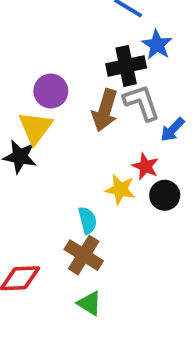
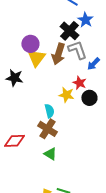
black cross: (126, 66) -> (69, 31), turned -36
yellow triangle: (35, 128) -> (36, 58), moved

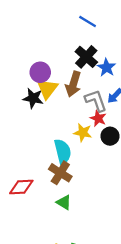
blue star: (85, 20) -> (106, 68), moved
gray L-shape: (77, 50) -> (96, 101), moved
black star: (14, 78) -> (33, 98), moved
cyan semicircle: (49, 111) -> (63, 151), size x1.5

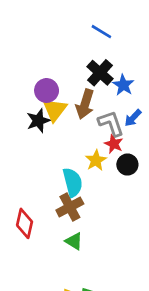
black star: (33, 98) -> (38, 121), turned -30
yellow star: (83, 133) -> (96, 160), turned 30
brown cross: (60, 173) -> (70, 207), turned 30
red diamond: (21, 187) -> (25, 223), turned -75

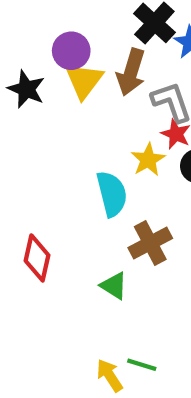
black star: (38, 121) -> (26, 89), moved, turned -30
brown cross: (70, 207) -> (150, 243), moved

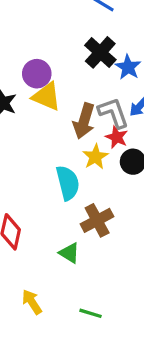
brown arrow: (131, 72) -> (84, 121), moved
yellow triangle: (84, 81) -> (47, 96), turned -44
yellow arrow: (110, 375) -> (32, 302), moved

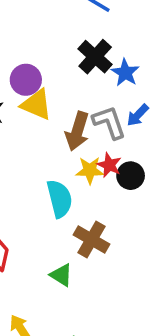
red star: (117, 137) -> (109, 165), moved
yellow star: (95, 157) -> (90, 170), turned 30
brown cross: (97, 220) -> (92, 240), turned -32

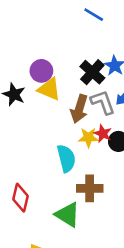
black cross: (95, 57) -> (92, 72), moved
brown cross: (92, 240) -> (90, 188), turned -30
green triangle: (61, 275) -> (68, 215), size x1.5

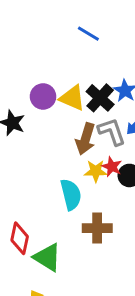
blue line: (94, 15) -> (88, 34), moved
yellow triangle: (49, 89) -> (72, 98), moved
green triangle: (68, 215) -> (47, 257), moved

